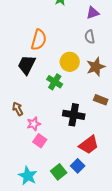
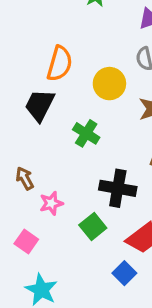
yellow circle: (70, 62) -> (109, 84), moved
pink square: (40, 141) -> (26, 241), moved
green square: (59, 172) -> (93, 227), moved

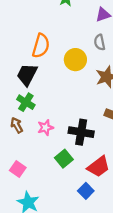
green cross: (86, 133) -> (26, 102), moved
pink star: (51, 203) -> (45, 128), moved

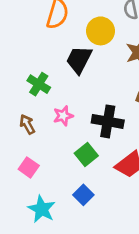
black trapezoid: (27, 75) -> (79, 60), moved
brown arrow: (17, 125) -> (27, 124), moved
blue square: (86, 191) -> (83, 195), moved

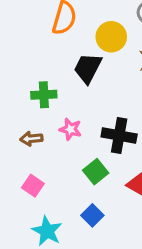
green cross: (39, 84) -> (44, 95), turned -35
pink star: (63, 116) -> (70, 129), turned 30
brown arrow: (27, 124) -> (31, 139), turned -66

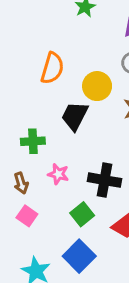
brown arrow: (31, 139) -> (21, 183), turned -102
pink square: (33, 186) -> (27, 216), moved
blue square: (92, 215) -> (79, 256), size x1.5

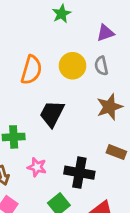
yellow circle: (97, 86) -> (73, 66), moved

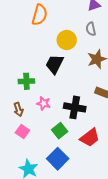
yellow circle: (73, 66) -> (67, 40), moved
orange semicircle: (31, 70) -> (40, 15), moved

